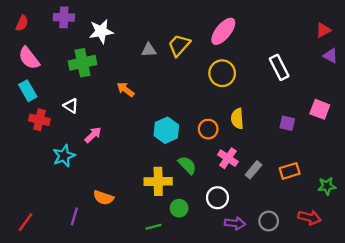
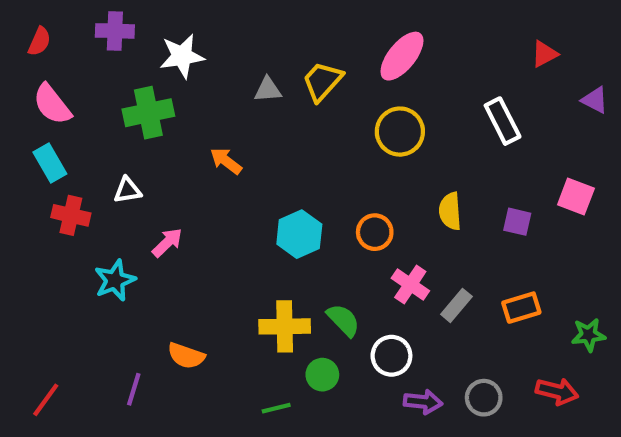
red triangle: (323, 30) -> (544, 54), moved
white triangle: (71, 106) -> (127, 190), turned -42
yellow semicircle: (237, 119) -> (450, 211), moved
green semicircle: (187, 165) -> (343, 320), moved

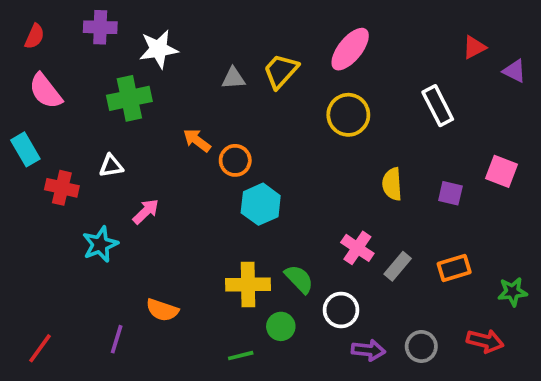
purple triangle: (595, 100) -> (514, 71), moved
cyan rectangle: (50, 163) -> (25, 149), moved
orange circle: (375, 232) -> (235, 160), moved

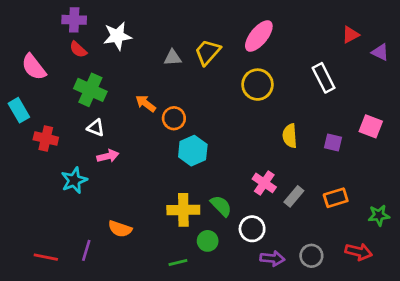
red semicircle: (35, 36) -> (78, 49), moved, turned 108
green cross: (129, 98) -> (90, 90), moved, turned 36
white triangle: (111, 166) -> (96, 128), moved, turned 30
pink arrow: (146, 211) -> (108, 156), turned 30
red line: (40, 348) -> (46, 257), moved, turned 65

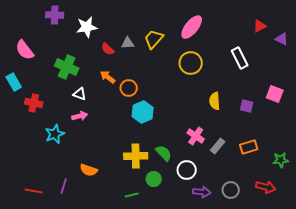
red semicircle: (78, 49) -> (108, 49), moved
white triangle: (96, 128) -> (80, 94), moved

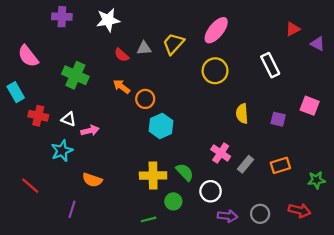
white star: (87, 27) -> (108, 20), moved
white triangle: (80, 94) -> (69, 119), moved
orange semicircle: (89, 170) -> (92, 180), moved
red line: (34, 191) -> (30, 186), moved, turned 30

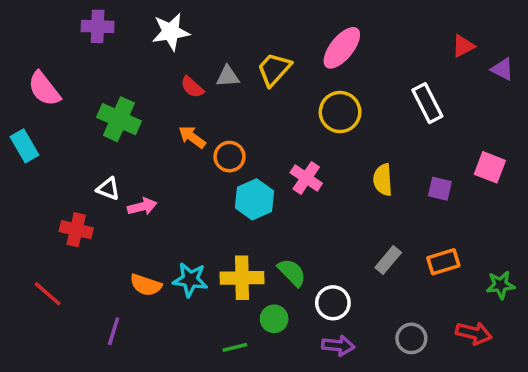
red cross: (38, 116) -> (76, 230), moved
cyan star: (62, 151) -> (190, 280), moved, turned 30
pink cross: (221, 153) -> (306, 178), moved
purple arrow: (227, 216) -> (338, 346), moved

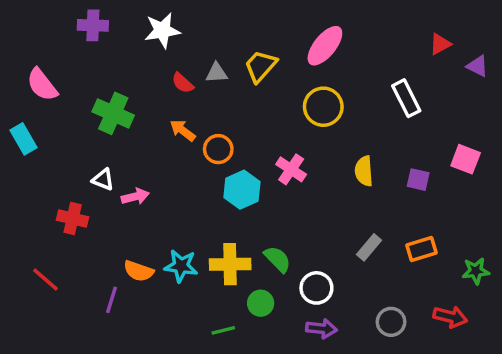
purple line: (114, 331) -> (111, 300), moved

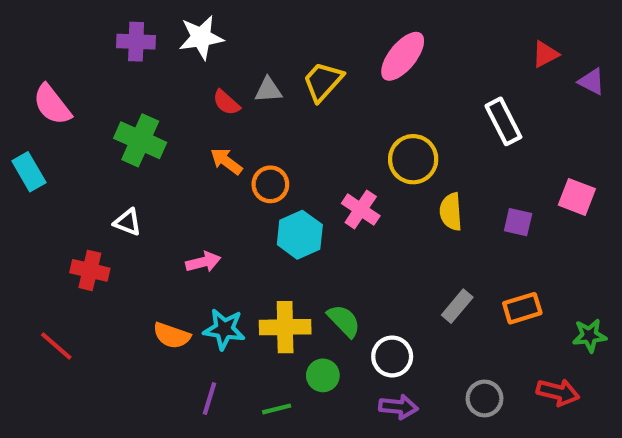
purple cross: (93, 25) -> (136, 42), moved
yellow circle: (323, 107) -> (413, 159), moved
pink arrow: (135, 196) -> (203, 262), moved
purple line: (111, 300) -> (210, 398), moved

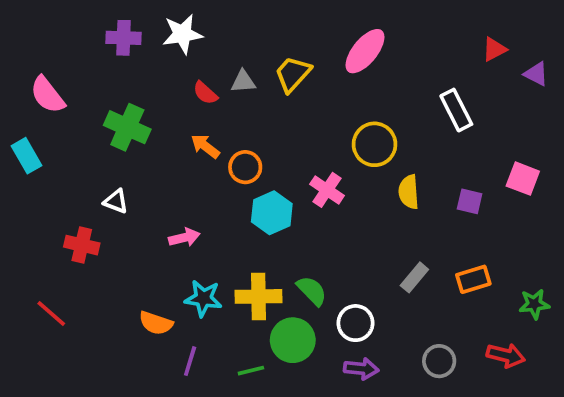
orange semicircle: (172, 336) -> (156, 323), moved
green circle: (323, 375) -> (293, 340), size x1.5

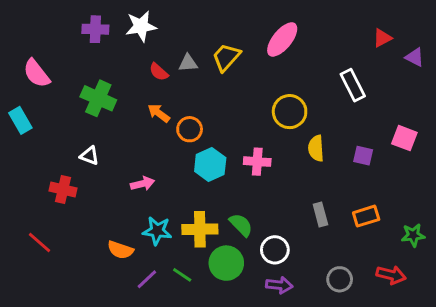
pink cross: (327, 190) -> (257, 162), moved, turned -30
gray rectangle: (414, 277) -> (320, 215), turned -55
purple line: (190, 361) -> (147, 279), turned 30
green line: (251, 371) -> (182, 275), moved, turned 48

